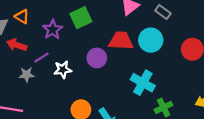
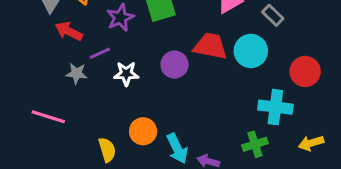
cyan cross: (143, 83) -> (275, 107), moved, turned -30

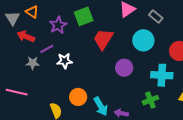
red trapezoid: (210, 46) -> (103, 39), moved, turned -65
purple circle: (175, 65) -> (124, 68), moved

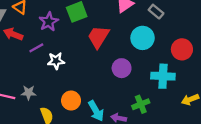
gray star: (33, 63) -> (29, 93), moved
green cross: (150, 100) -> (141, 104), moved

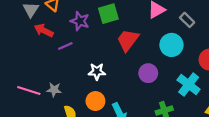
purple star: (49, 22) -> (80, 21), turned -30
white star: (56, 61) -> (97, 72), moved
cyan cross: (163, 76) -> (189, 85), turned 30

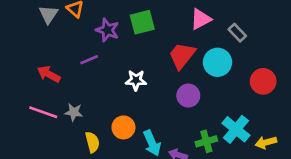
red arrow: (44, 30) -> (49, 74), moved
red trapezoid: (128, 40) -> (182, 56), moved
white star: (97, 72) -> (136, 80), moved
cyan cross: (189, 85) -> (236, 129), moved

